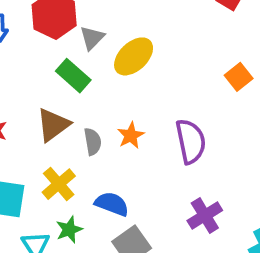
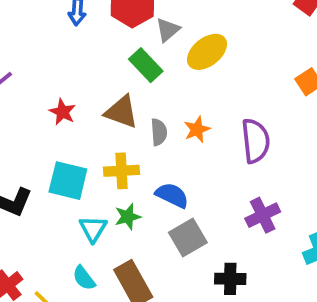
brown triangle: (53, 125) -> (121, 112), turned 51
yellow cross: (59, 184) -> (122, 171), turned 32

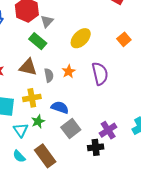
yellow ellipse: (207, 52) -> (81, 38), moved
purple cross: (263, 215) -> (108, 130), moved

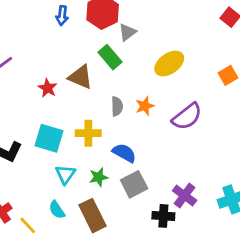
brown triangle: (28, 67) -> (81, 77), moved
purple semicircle: (100, 74) -> (187, 116), turned 55
green star: (38, 121) -> (99, 177), moved
purple cross: (108, 130) -> (185, 195), turned -30

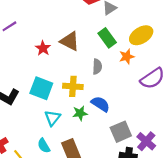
green rectangle: (110, 57) -> (107, 38), moved
orange star: (145, 106) -> (127, 57), moved
green star: (99, 177) -> (80, 113), moved
gray square: (134, 184) -> (121, 132), moved

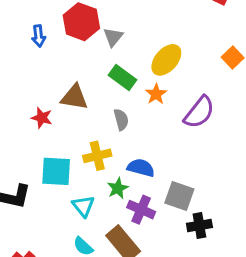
gray square: (121, 132) -> (179, 196), turned -30
purple cross: (146, 141) -> (141, 210), moved

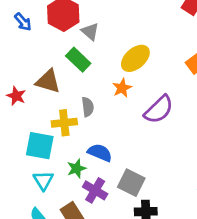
blue arrow: (39, 36) -> (23, 22), turned -42
gray triangle: (113, 37) -> (90, 32), turned -36
green rectangle: (122, 77) -> (78, 60), moved
yellow cross: (97, 156) -> (64, 123), moved
cyan square: (56, 171) -> (40, 146), moved

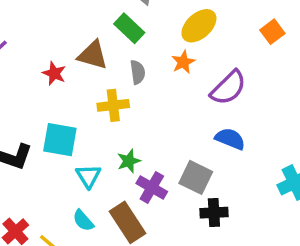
gray semicircle: (88, 107) -> (138, 72), moved
cyan square: (40, 146) -> (60, 140), moved
blue semicircle: (100, 153) -> (230, 139), moved

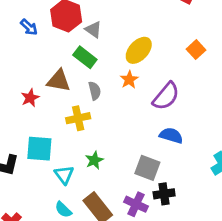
red star: (54, 73) -> (30, 98), turned 30
purple cross: (152, 187) -> (136, 204), moved

